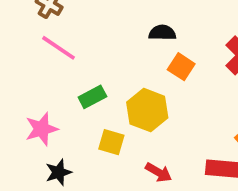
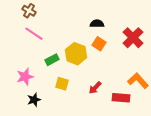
black semicircle: (162, 33) -> (97, 24), moved
yellow hexagon: (147, 110) -> (76, 54), moved
red arrow: (159, 172) -> (95, 88), moved, turned 104

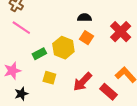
red arrow: (95, 88) -> (83, 82), size x1.5
red rectangle: (121, 98) -> (109, 92), turned 36

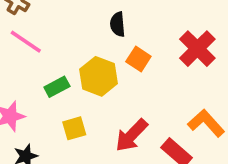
black semicircle: (85, 18) -> (118, 24), moved, turned -96
yellow square: (49, 78) -> (74, 128), turned -32

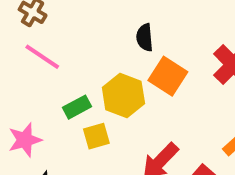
orange square: (138, 59) -> (168, 76), size x1.4
yellow square: (74, 128) -> (96, 136), moved

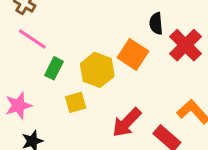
black semicircle: (145, 37) -> (156, 24), moved
green rectangle: (77, 107) -> (54, 68), moved, turned -35

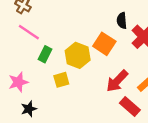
red arrow: (127, 122) -> (117, 81), moved

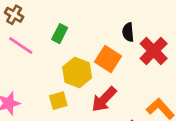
green rectangle: (45, 54) -> (60, 34), moved
red arrow: (117, 81) -> (104, 99), moved

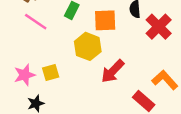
orange square: (108, 59) -> (105, 20), moved, turned -35
yellow square: (58, 101) -> (51, 72), moved

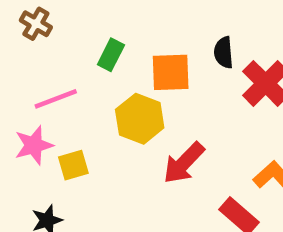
pink line: (36, 22) -> (56, 99), moved, turned -55
pink star: (25, 75) -> (34, 145), moved

